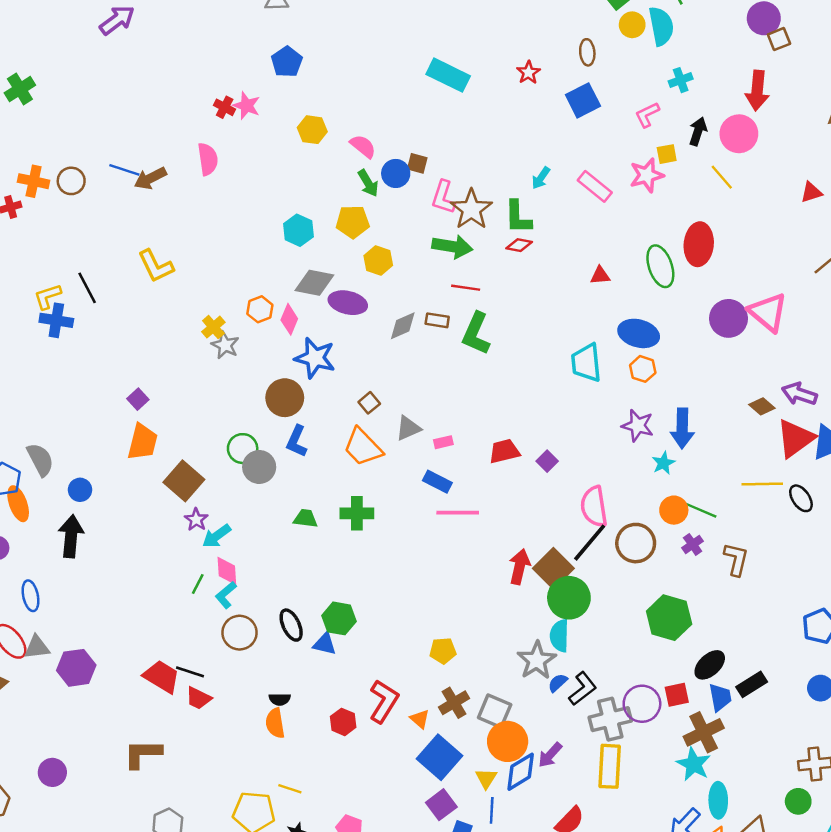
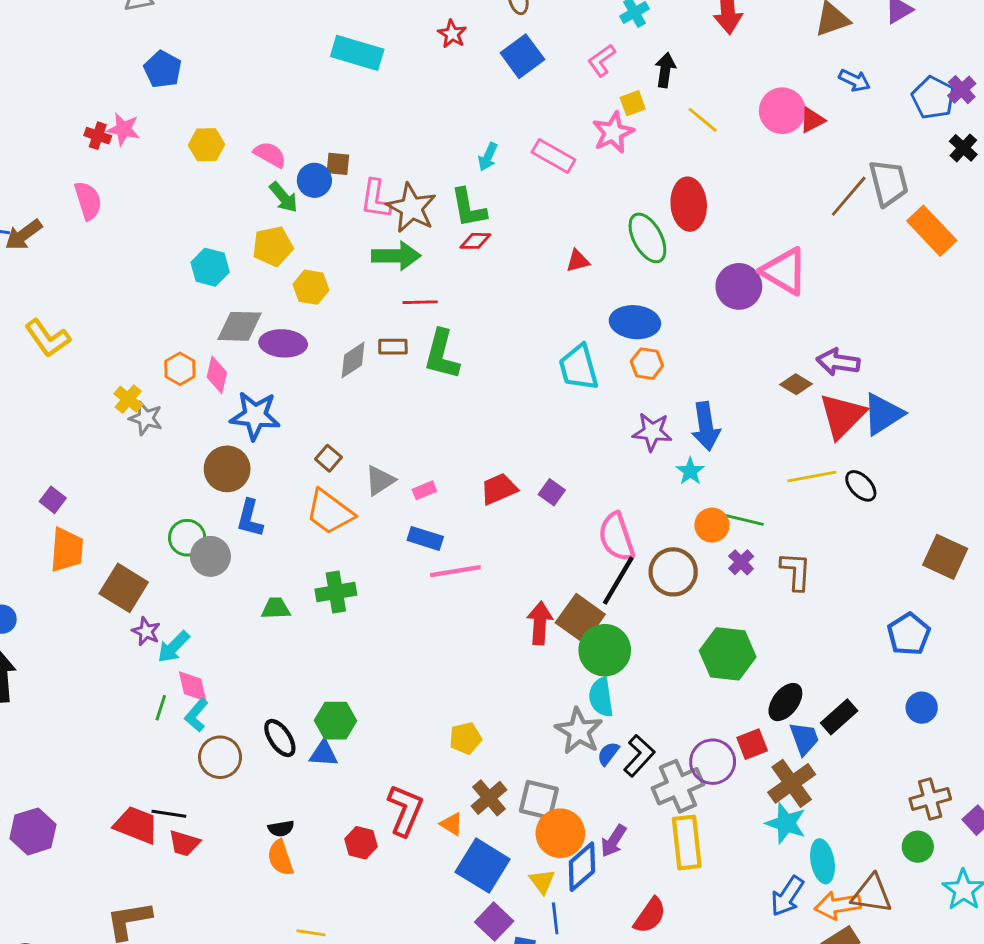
pink circle: (739, 134) -> (782, 111), moved

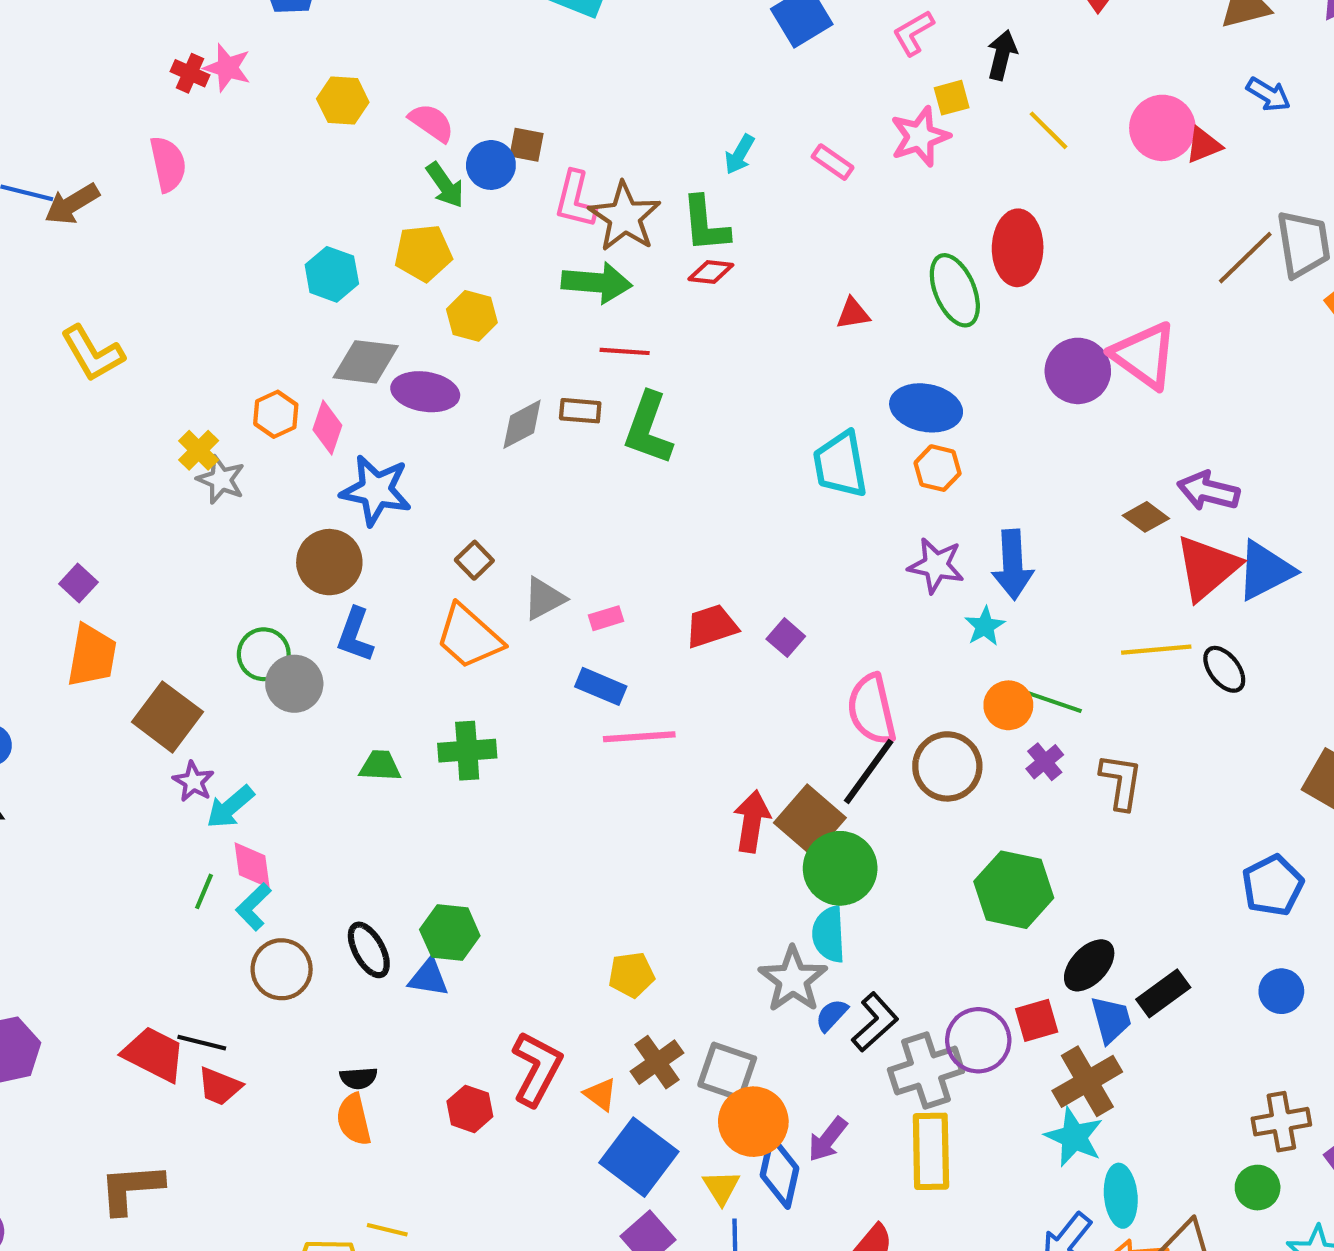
pink rectangle: (554, 156) -> (833, 162), size x0.7
blue diamond: (582, 867) -> (779, 1172), turned -42

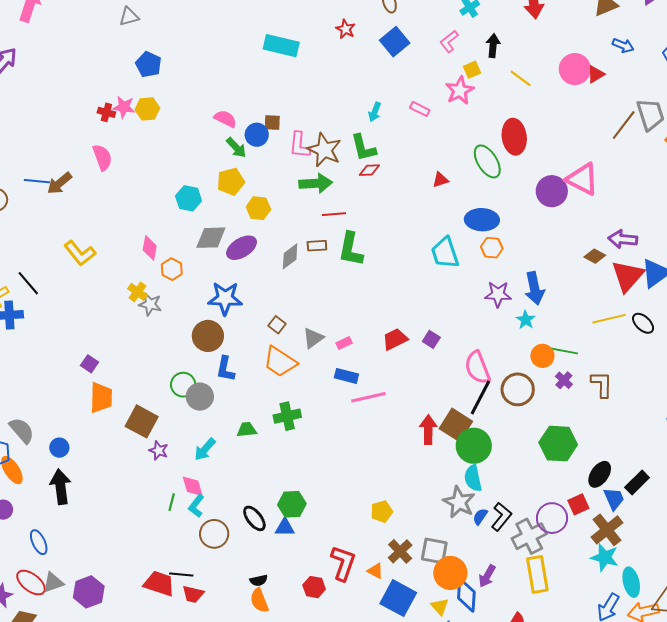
yellow hexagon: (343, 101) -> (147, 109), moved
purple ellipse: (425, 392) -> (242, 248), turned -32
pink diamond: (327, 427) -> (150, 248), moved
cyan arrow: (230, 807) -> (205, 449), moved

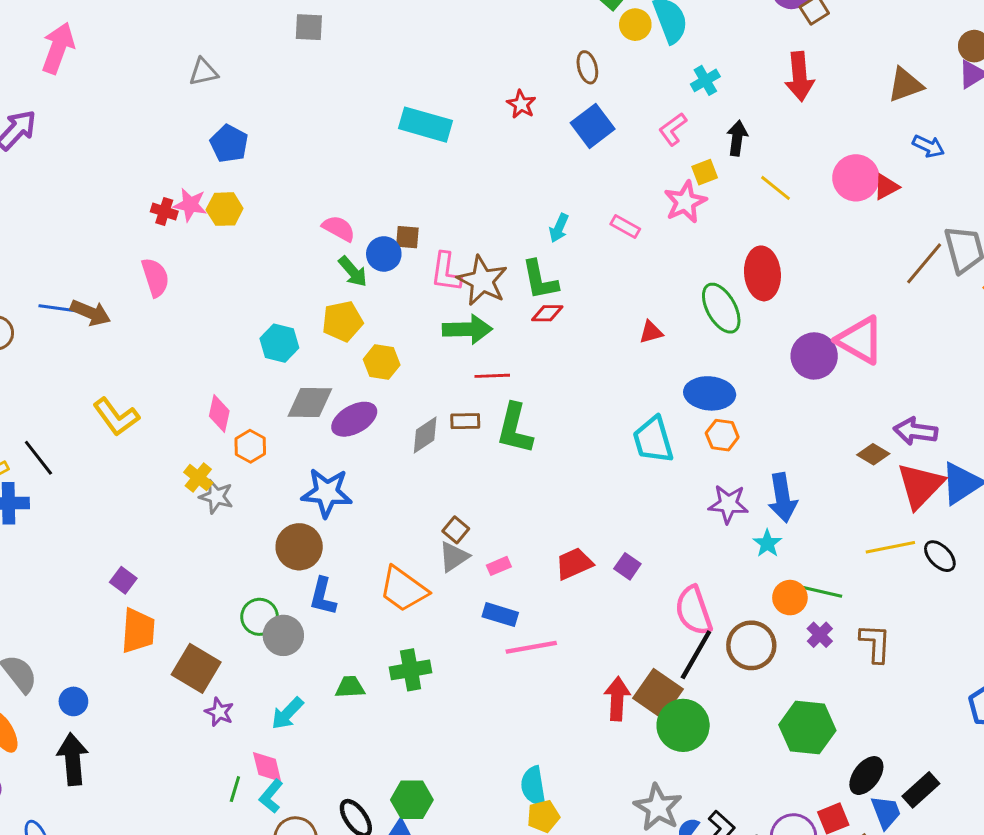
brown arrow: (59, 183) -> (90, 313), turned -120
brown square: (277, 325) -> (456, 530), moved
cyan semicircle: (473, 478) -> (533, 786), moved

